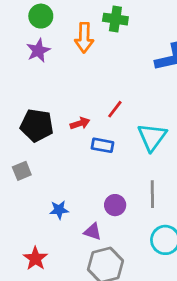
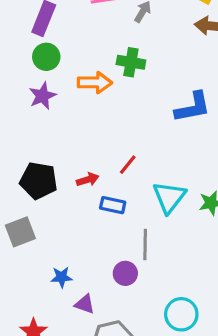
orange arrow: (84, 38) -> (95, 83), turned -92
gray square: (22, 171) -> (20, 232), size x1.4
gray line: (152, 194) -> (145, 244), moved
purple triangle: (93, 232) -> (85, 304), moved

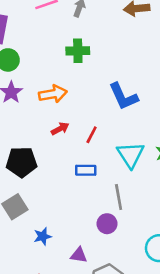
orange arrow: (95, 83) -> (53, 94), moved
blue L-shape: (193, 107) -> (123, 96), moved, turned 88
red arrow: (88, 180) -> (60, 129), moved
blue star: (62, 277) -> (43, 236), moved

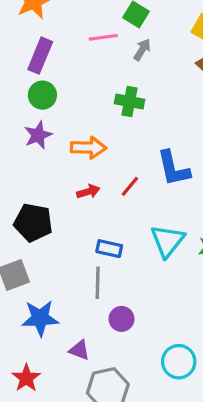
red line: (92, 135) -> (130, 186), moved
gray line: (119, 197) -> (98, 283), moved
blue star: (43, 236) -> (40, 318), size x1.6

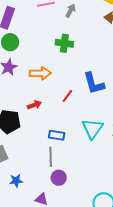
red arrow: (88, 192) -> (34, 105), moved
blue star: (40, 318) -> (16, 181), size x0.6
purple circle: (122, 319) -> (59, 178), moved

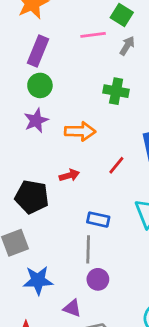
blue star: (16, 181) -> (38, 280), size x1.5

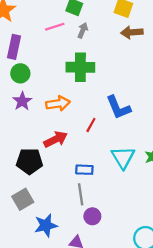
green cross: (116, 91) -> (80, 67), size x1.4
red arrow: (69, 175) -> (56, 139), size x1.5

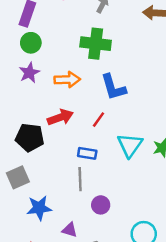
blue L-shape: (118, 107) -> (113, 87), moved
red line: (91, 125) -> (99, 120), moved
purple circle: (92, 216) -> (101, 205), moved

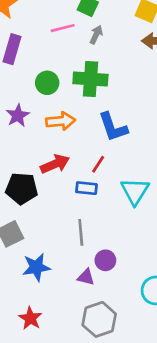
green circle: (31, 43) -> (47, 83), moved
blue rectangle: (87, 153) -> (86, 188), moved
purple triangle: (70, 230) -> (86, 277), moved

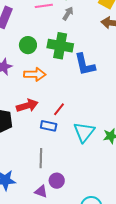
blue L-shape: (113, 127) -> (85, 64), moved

